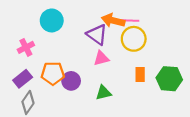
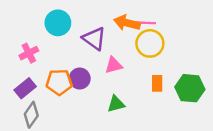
purple triangle: (97, 35) -> (94, 39), moved
purple circle: (71, 81) -> (80, 79), moved

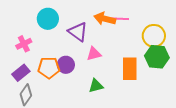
yellow circle: (150, 43) -> (154, 36), moved
orange rectangle: (157, 83) -> (130, 69), size x1.6
green hexagon: (190, 88) -> (157, 57), moved

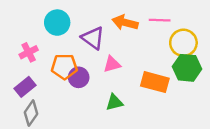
pink line: (120, 19) -> (160, 20), moved
orange pentagon: (49, 68) -> (64, 67), moved
orange rectangle: (130, 69) -> (155, 82), turned -75

